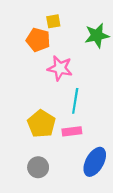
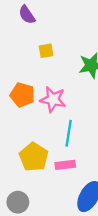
orange pentagon: (38, 40) -> (22, 95), moved
gray circle: (38, 167) -> (18, 202), moved

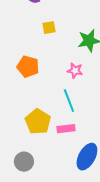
pink star: (53, 99) -> (75, 71), moved, size x0.7
cyan line: (69, 133) -> (69, 101), turned -30

